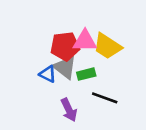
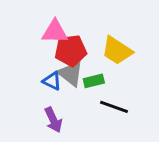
pink triangle: (85, 41) -> (55, 32), moved
purple arrow: (69, 110) -> (53, 120), moved

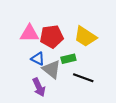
pink triangle: (55, 32) -> (29, 33), moved
gray triangle: (71, 74) -> (52, 69), moved

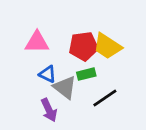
red pentagon: (52, 37) -> (84, 46), moved
black line: (83, 78) -> (105, 98), turned -54

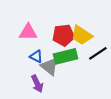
green rectangle: (86, 74) -> (66, 56), size x1.6
black line: (105, 98) -> (98, 53), moved

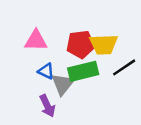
yellow trapezoid: (82, 35) -> (104, 44), turned -35
gray triangle: (49, 67) -> (63, 84), turned 30

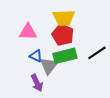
red pentagon: (81, 44) -> (63, 35), turned 30
yellow trapezoid: (104, 44) -> (64, 18), moved

